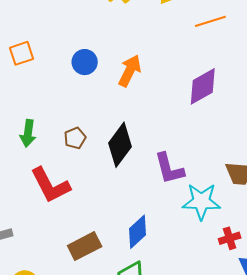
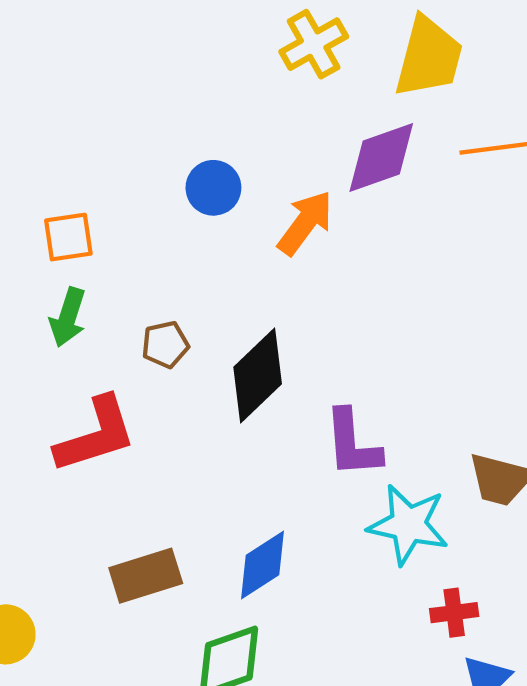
orange square: (22, 53) -> (68, 237), moved
purple diamond: (203, 86) -> (381, 158), moved
red L-shape: (50, 185) -> (96, 435), turned -90

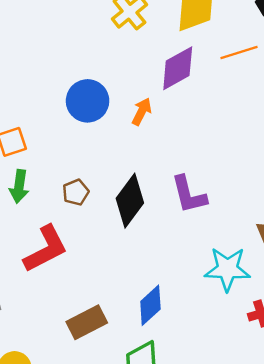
blue circle: (213, 188) -> (88, 101), size x1.4
orange arrow: (305, 223) -> (142, 112), size x0.7
purple L-shape: (352, 444) -> (189, 195), moved

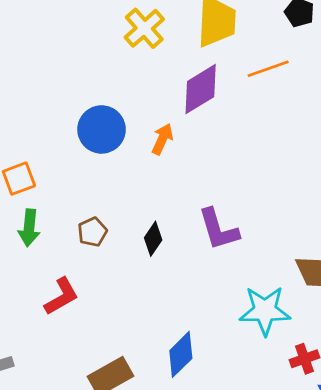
black diamond: (130, 201) -> (153, 239), size x0.6
red L-shape: (46, 249) -> (61, 296), size x0.7

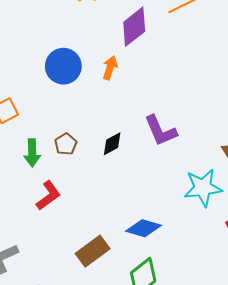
green arrow: (29, 228) -> (32, 153), moved
black diamond: (153, 239) -> (112, 144), turned 35
blue diamond: (181, 354) -> (143, 228), turned 68

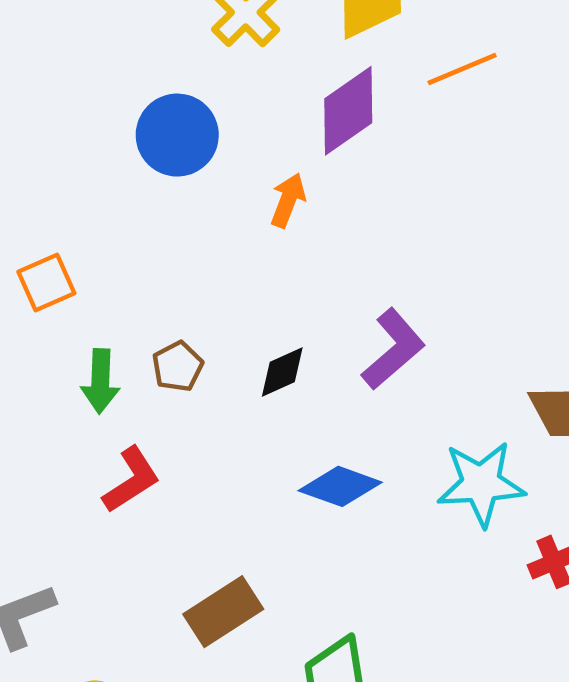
blue circle: (63, 66) -> (177, 135), moved
purple L-shape: (161, 131) -> (393, 349), turned -111
blue diamond: (143, 228) -> (340, 486), moved

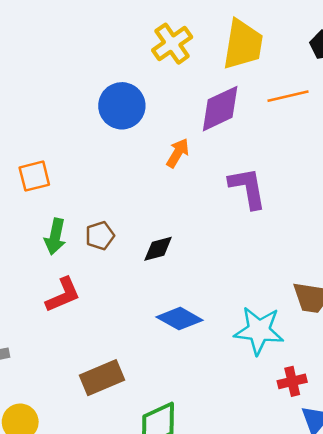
purple L-shape: (393, 349) -> (248, 188), moved, turned -69

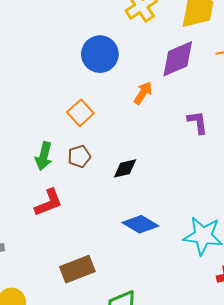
orange square: (34, 176) -> (80, 113), moved, turned -30
purple L-shape: (248, 188) -> (198, 122), size x0.7

